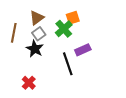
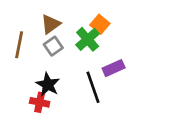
orange square: (73, 18) -> (100, 24), turned -32
black star: (35, 49) -> (48, 85), moved
red cross: (29, 83) -> (40, 102), moved, turned -32

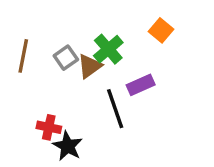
brown triangle: (51, 24) -> (90, 66), moved
orange square: (100, 24) -> (161, 30), moved
black star: (48, 85) -> (67, 146), moved

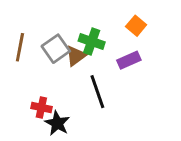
green cross: (108, 49) -> (92, 42), turned -30
gray square: (66, 58) -> (56, 49), size x1.4
purple rectangle: (141, 85) -> (129, 60), moved

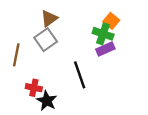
green cross: (92, 42) -> (103, 34), moved
brown line: (20, 47) -> (16, 55), moved
brown triangle: (76, 56) -> (49, 19), moved

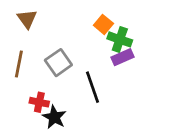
brown triangle: (49, 19) -> (27, 19), moved, turned -30
orange square: (111, 21) -> (103, 24), moved
gray square: (46, 40) -> (58, 63), moved

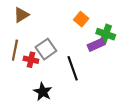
brown triangle: (27, 19) -> (21, 15), turned 35
green cross: (120, 39) -> (106, 34), moved
red cross: (39, 102) -> (31, 60), moved

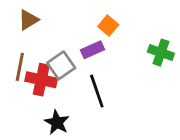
green cross: (106, 34) -> (161, 53), moved
purple rectangle: (96, 45) -> (93, 50), moved
red cross: (31, 60) -> (41, 80), size x1.5

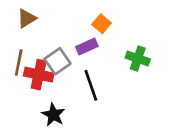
green cross: (161, 53) -> (138, 59), moved

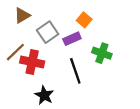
green cross: (138, 59) -> (102, 53), moved
gray square: (57, 61) -> (48, 32), moved
brown line: (19, 63) -> (15, 52), turned 35

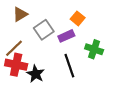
red cross: (32, 62) -> (16, 65), moved
black star: (44, 95) -> (36, 74), moved

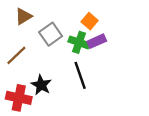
purple rectangle: (66, 36) -> (97, 41), moved
green cross: (94, 49) -> (79, 42), moved
red cross: (16, 65) -> (19, 98), moved

